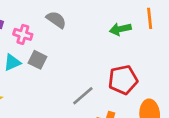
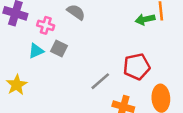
green arrow: (120, 29) -> (145, 19), moved

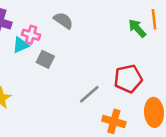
green arrow: (145, 19) -> (137, 28), turned 60
cyan triangle: (36, 51) -> (21, 45), moved

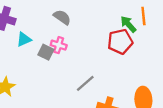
pink cross: (31, 35) -> (59, 45), moved
red pentagon: (128, 79) -> (120, 42), moved

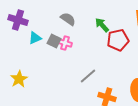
green arrow: (128, 24) -> (102, 25), moved
gray square: (46, 52) -> (54, 41), moved

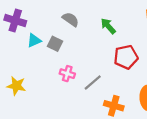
red pentagon: (118, 40) -> (126, 57), moved
pink cross: (65, 43) -> (67, 74), moved
yellow star: (19, 79) -> (16, 86), turned -30

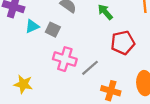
pink cross: (67, 74) -> (65, 59), size x1.5
yellow star: (16, 86) -> (23, 84), moved

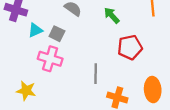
pink cross: (65, 59) -> (50, 59), moved
gray line: (90, 68) -> (96, 74), turned -48

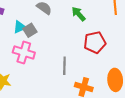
cyan triangle: (35, 30) -> (20, 27), moved
gray square: (57, 34) -> (30, 30), turned 32

